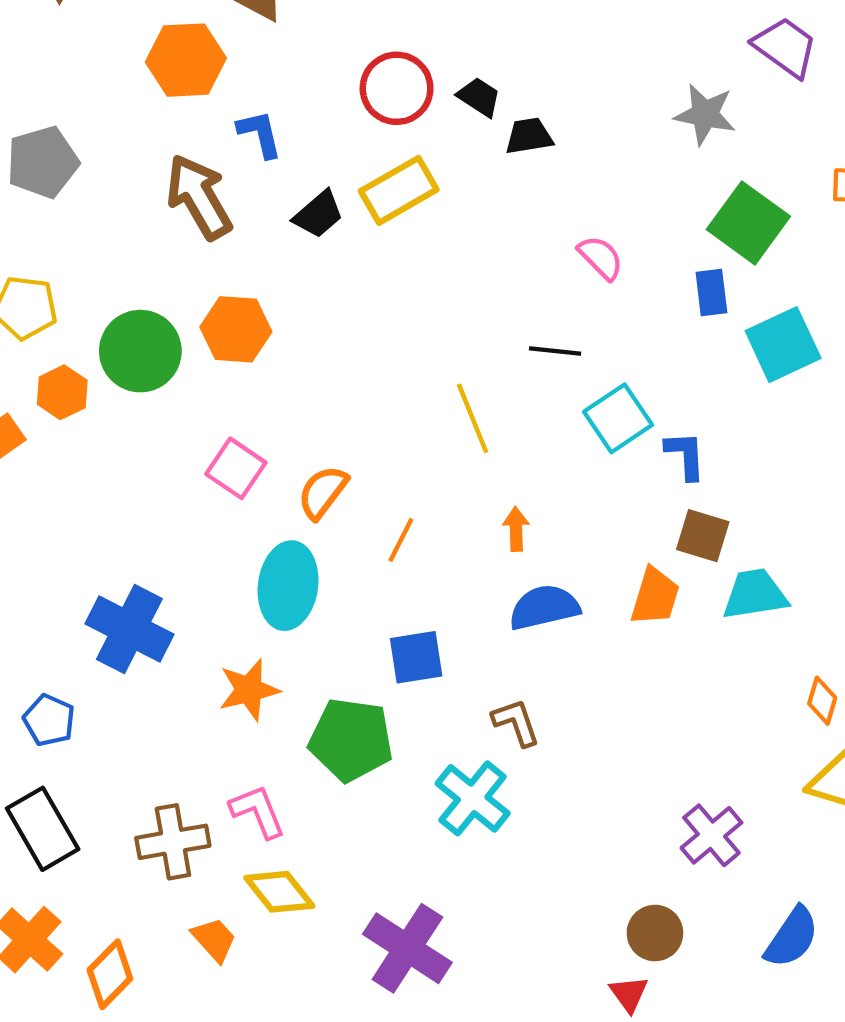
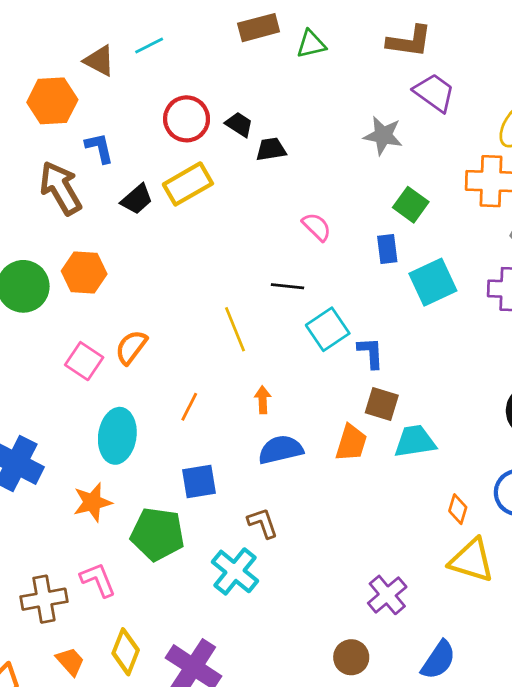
green square: (748, 223) -> (411, 205), size x0.7
orange semicircle: (323, 492) -> (131, 347), moved
yellow diamond: (279, 892) -> (126, 652), moved, turned 60

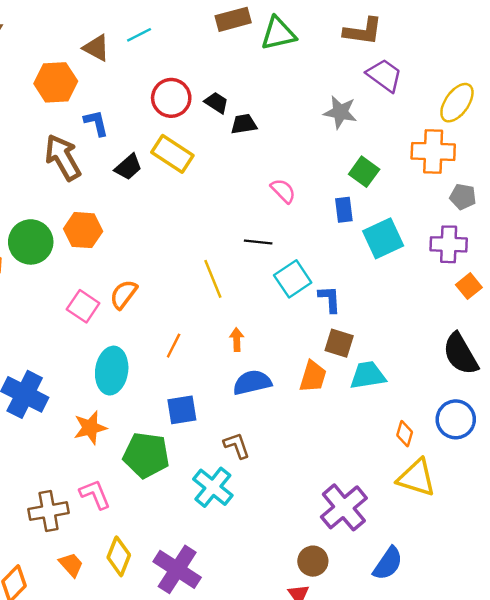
green triangle: (311, 44) -> (278, 34), size x1.4
yellow rectangle: (188, 184) -> (172, 154), turned 63
purple cross: (387, 595) -> (344, 507), size x1.4

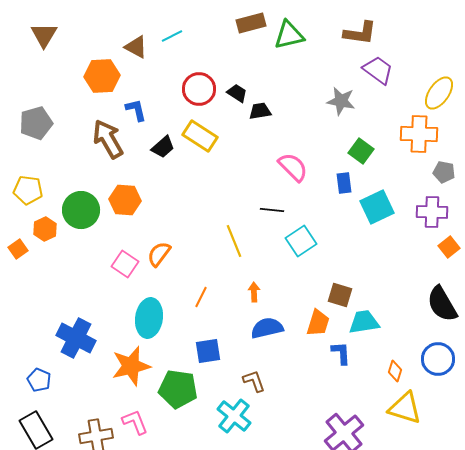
pink semicircle: (283, 191) -> (293, 167), size x1.4
blue L-shape: (330, 299) -> (341, 353), moved
orange star: (90, 428) -> (131, 366), size x1.4

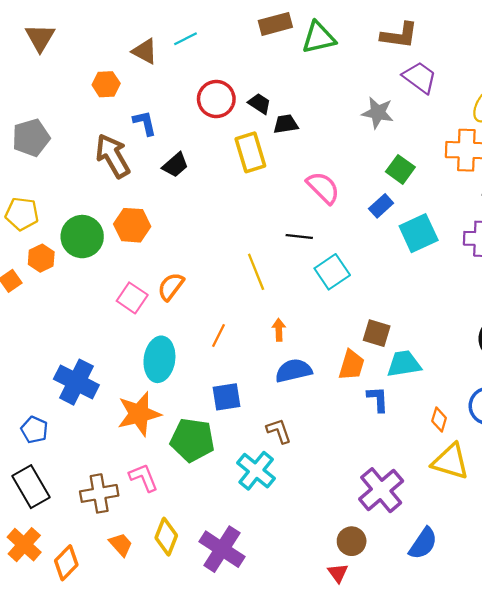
orange hexagon: (102, 76) -> (106, 84), size x0.7
yellow rectangle: (200, 136) -> (250, 152), moved, turned 40
blue rectangle: (344, 183) -> (381, 206), turned 55

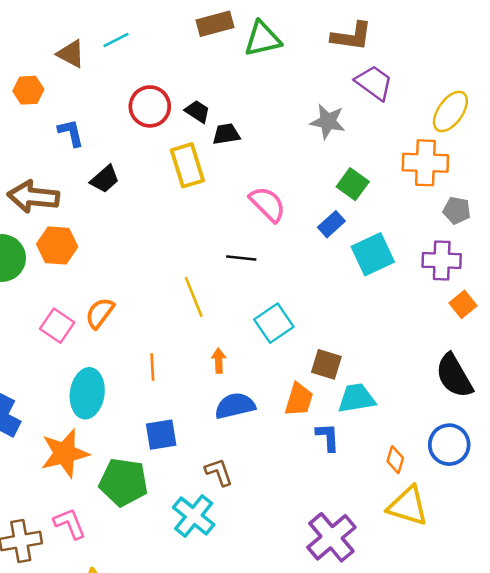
brown arrow: (113, 156) -> (33, 197), moved, turned -54
cyan square: (332, 272) -> (274, 323), moved
orange line: (219, 335) -> (152, 367), turned -30

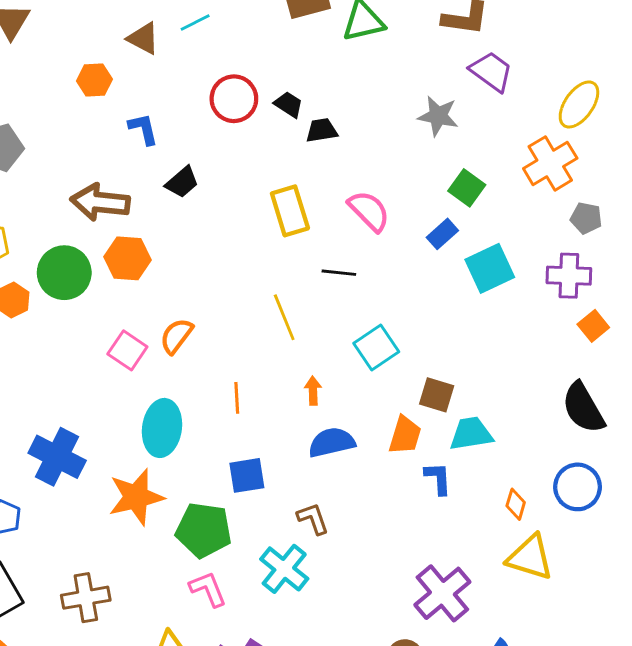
orange cross: (425, 163) -> (550, 163), turned -33
yellow rectangle: (187, 165) -> (290, 211), moved
pink L-shape: (70, 524) -> (208, 589), moved

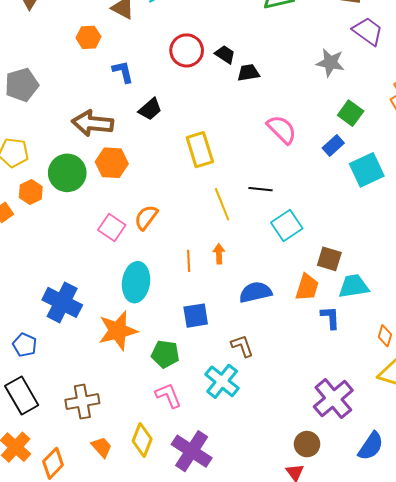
yellow rectangle: (290, 211) -> (200, 150), moved
black line: (339, 273) -> (260, 189), moved
orange arrow: (313, 391) -> (219, 254), moved
green pentagon: (204, 530) -> (165, 354), size x0.7

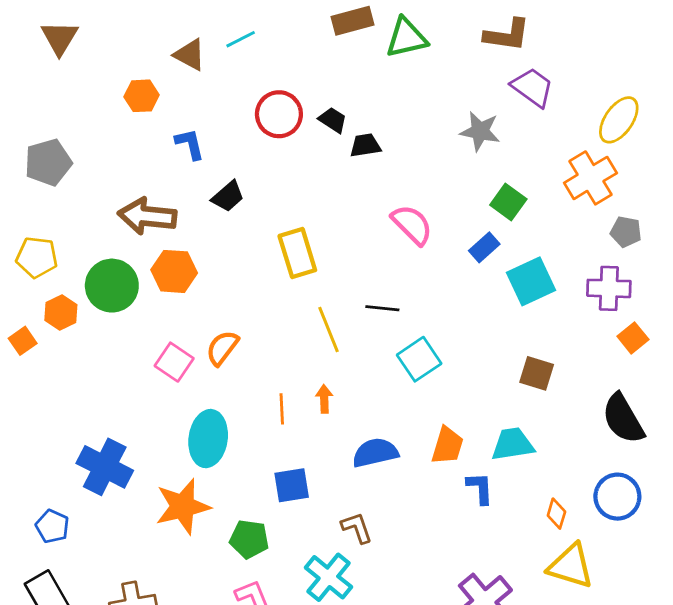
brown square: (329, 259) -> (537, 373), moved

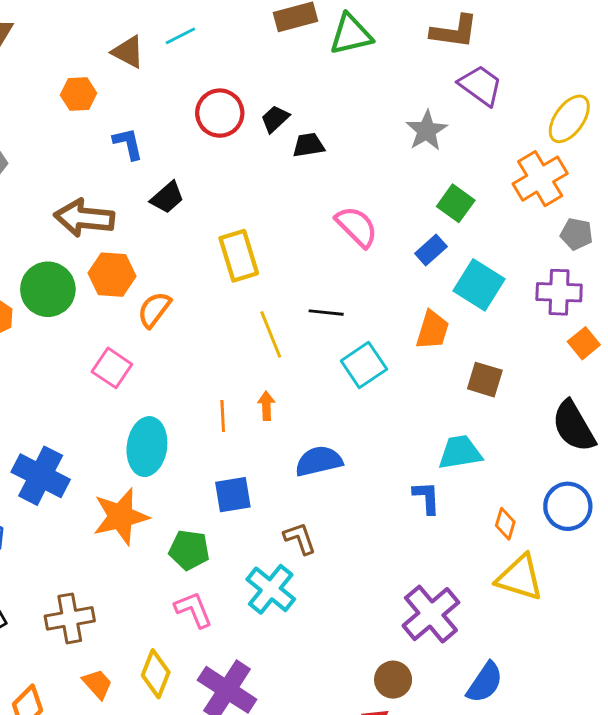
black trapezoid: (333, 120) -> (275, 119), turned -76
gray star: (480, 131) -> (427, 131), turned 30
cyan square: (531, 281) -> (479, 285), turned -33
orange semicircle: (222, 348) -> (154, 310), moved
orange trapezoid: (447, 446) -> (432, 330), moved

